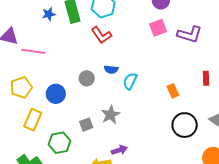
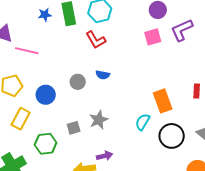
purple L-shape: (190, 34) -> (182, 30), moved, turned 135
cyan semicircle: (130, 81) -> (143, 122), moved
orange rectangle: (173, 91) -> (163, 101), size x1.6

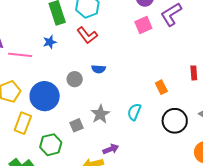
blue star: (45, 15) -> (50, 42), moved
blue circle: (46, 95) -> (45, 96), size x1.5
orange rectangle: (163, 101) -> (161, 87), size x0.6
cyan semicircle: (143, 122) -> (134, 112), moved

